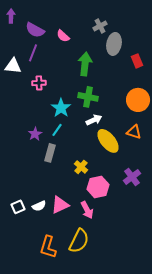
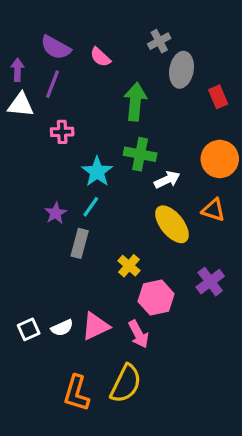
purple arrow: (11, 16) -> (17, 70), moved
white arrow: (94, 120) -> (167, 180), moved

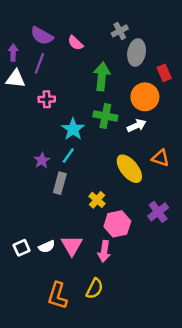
orange circle: (220, 159) -> (145, 97), moved
white arrow: (167, 180) -> (137, 126), moved
pink triangle: (96, 326) -> (72, 245), turned -35
pink arrow: (139, 334) -> (104, 251), turned 36
yellow semicircle: (126, 384) -> (95, 289), size x0.7

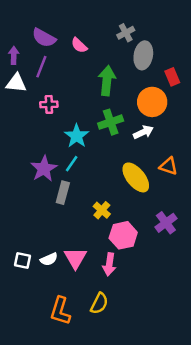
green cross: (105, 116) -> (111, 122), turned -30
purple star: (42, 160) -> (44, 169), size x1.5
white square: (22, 248) -> (23, 261), turned 35

